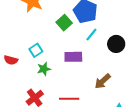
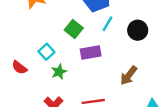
green square: (64, 23) -> (74, 29), moved
red semicircle: (11, 60) -> (19, 67), turned 32

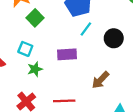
green square: (74, 29) -> (35, 18), moved
cyan square: (46, 52) -> (25, 49), turned -32

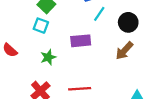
cyan square: (25, 49) -> (41, 26), moved
brown arrow: (100, 80) -> (124, 51), moved

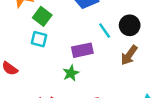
cyan line: (99, 14) -> (105, 31), moved, turned -63
green star: (48, 57) -> (71, 73), moved

